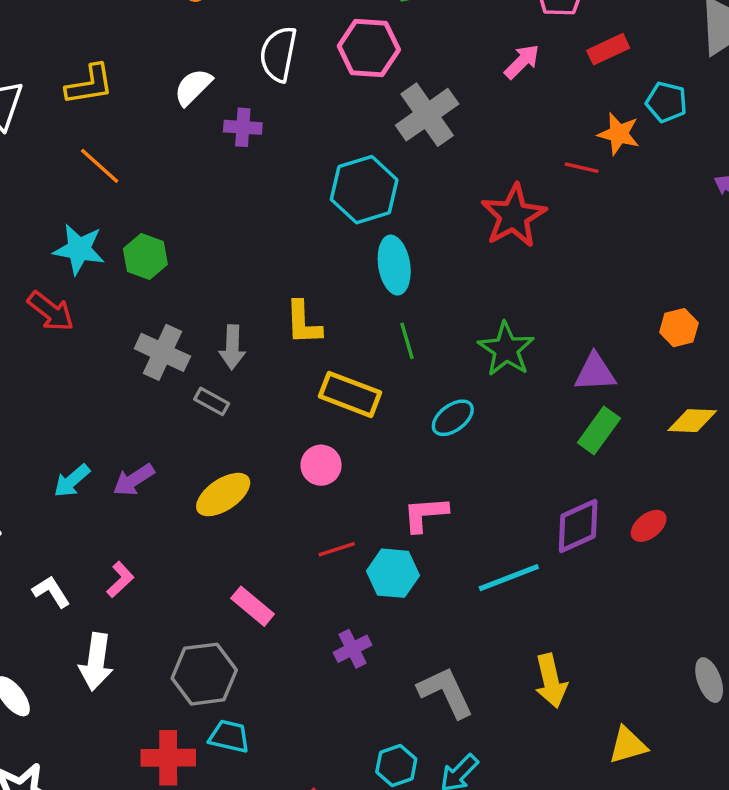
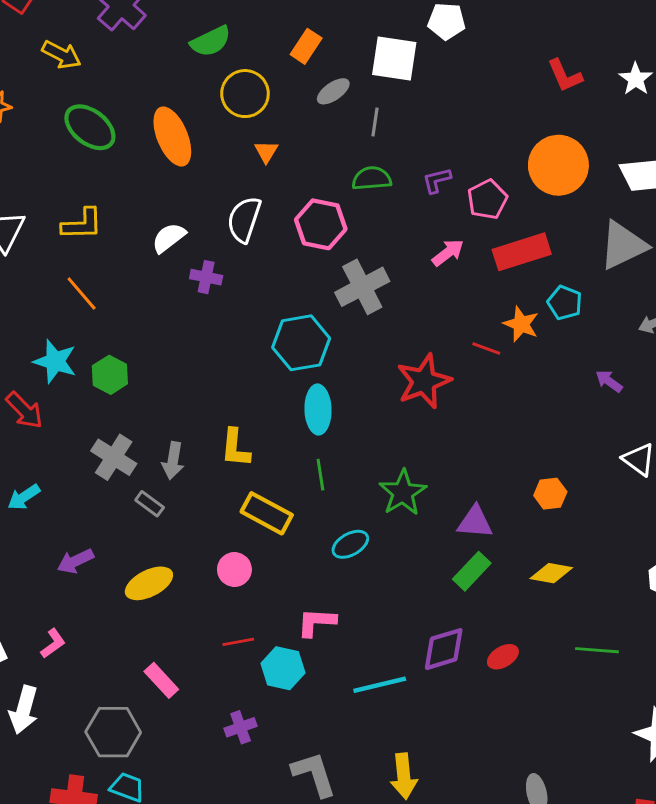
red rectangle: (608, 49) -> (522, 252), size x1.6
cyan arrow: (72, 481) -> (24, 497), moved

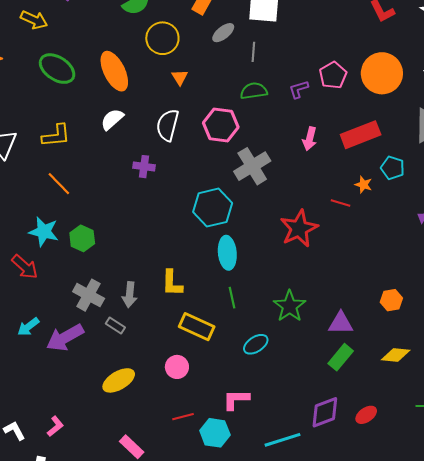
pink pentagon: (487, 199) -> (333, 75), moved
white semicircle: (169, 238) -> (112, 119), moved
pink arrow: (448, 253) -> (310, 139), turned 145
orange star: (521, 324) -> (363, 185), size x0.7
purple arrow: (75, 561) -> (65, 338), moved, size x1.5

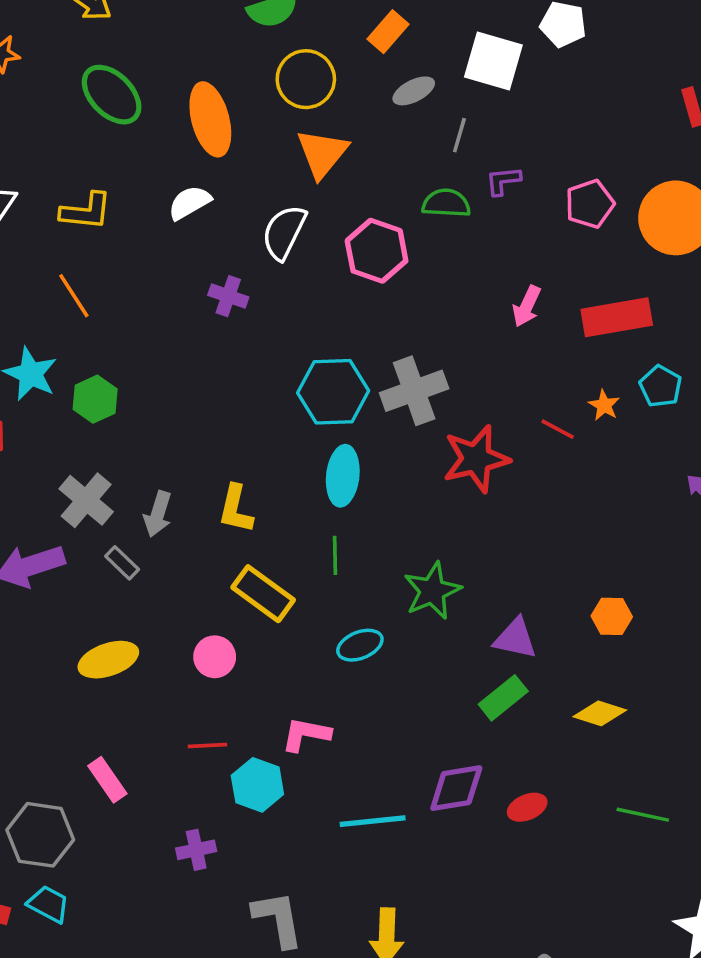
orange triangle: (180, 77) -> (322, 153), size x1.8
purple L-shape: (299, 89) -> (503, 181), moved
gray cross: (252, 166) -> (414, 391), moved

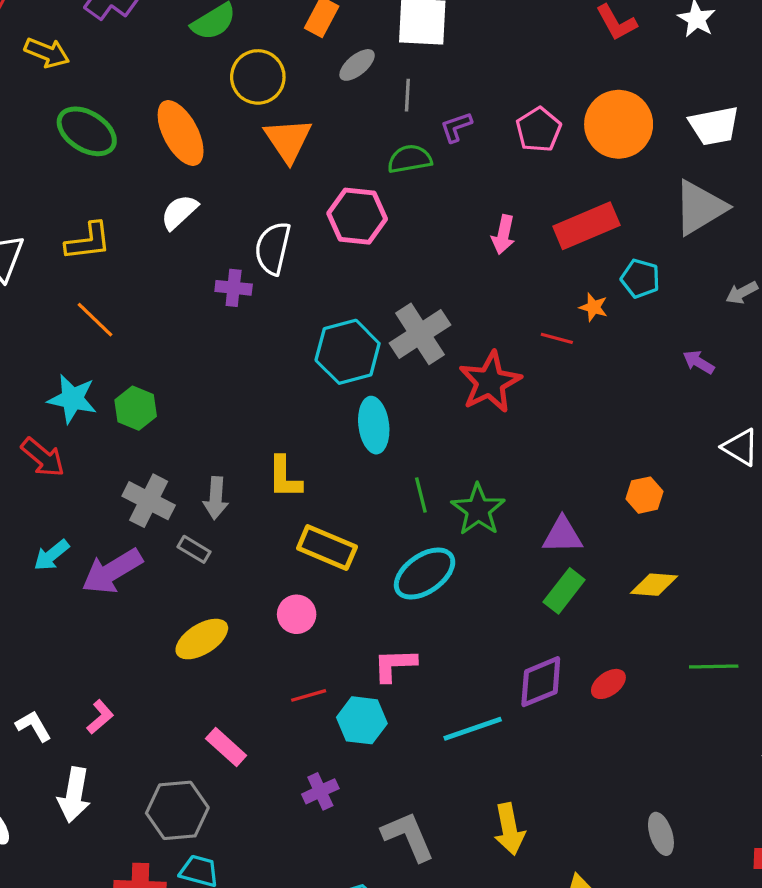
white semicircle: (284, 232) -> (273, 248), moved
green line: (335, 555) -> (421, 495), moved
cyan ellipse: (360, 645) -> (425, 574), size x1.5

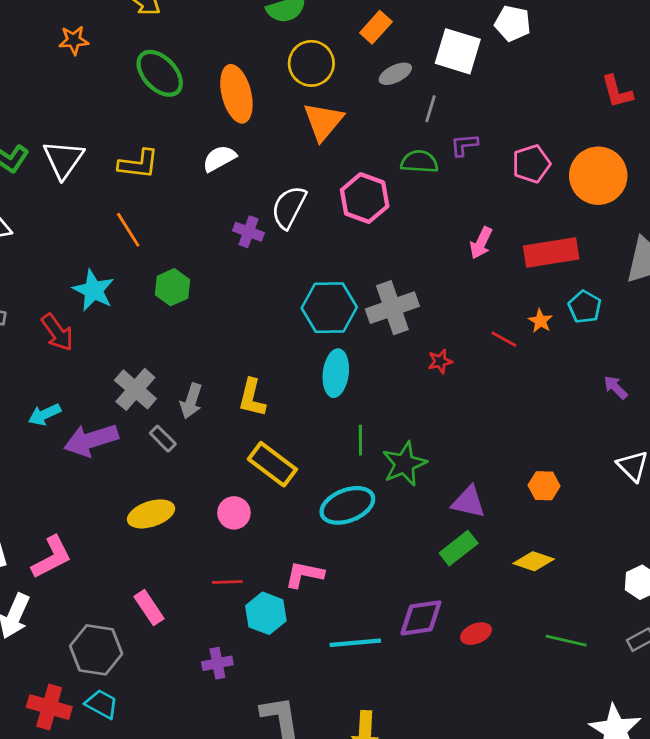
red star: (490, 382) -> (440, 361), size x0.5
green hexagon: (136, 408) -> (172, 287), moved
pink L-shape: (100, 717) -> (52, 557), size x1.6

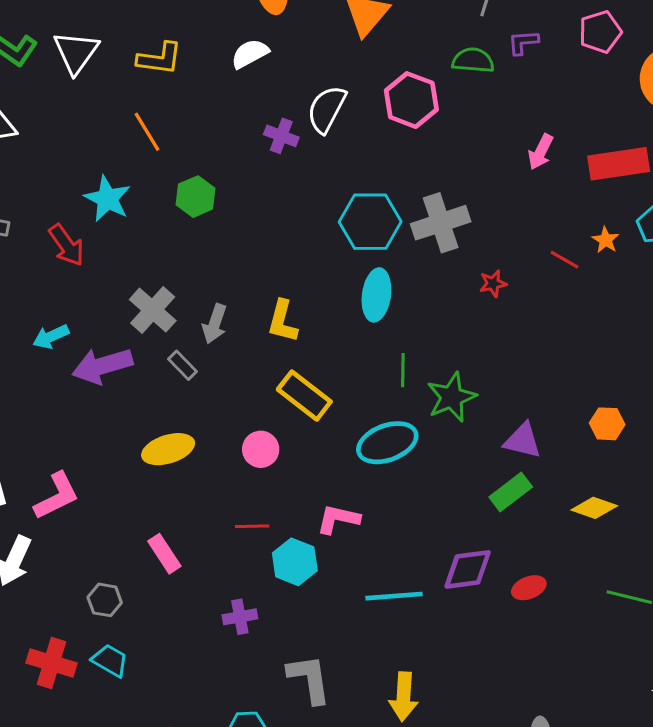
pink pentagon: (531, 164) -> (600, 32), moved
gray hexagon: (96, 650) -> (105, 600), size x0.6

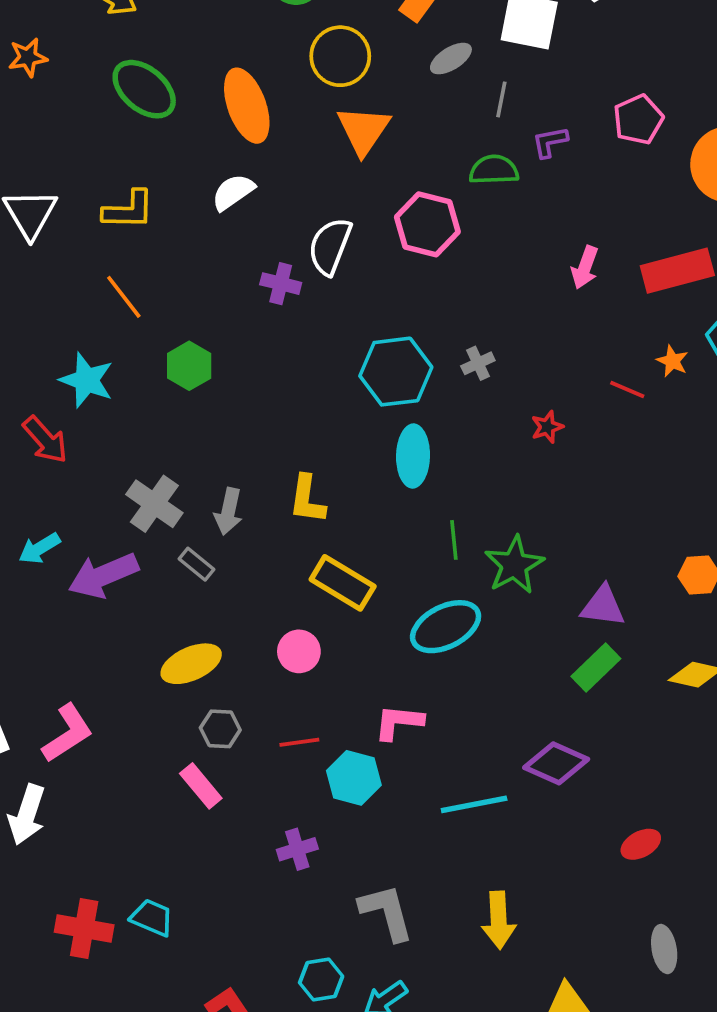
gray cross: (441, 223) -> (478, 363), size x0.5
purple diamond: (468, 569) -> (556, 763), turned 38
red ellipse: (529, 588) -> (641, 844), moved
gray hexagon: (105, 600) -> (220, 729), moved

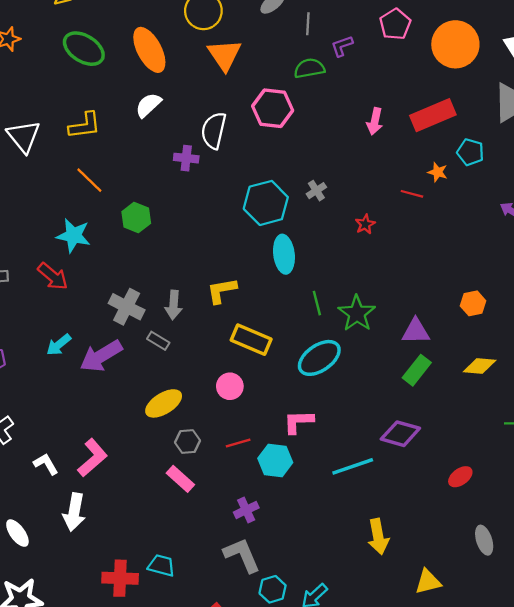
yellow L-shape: (307, 499) -> (222, 291), turned 80
gray L-shape: (386, 912) -> (242, 555), moved

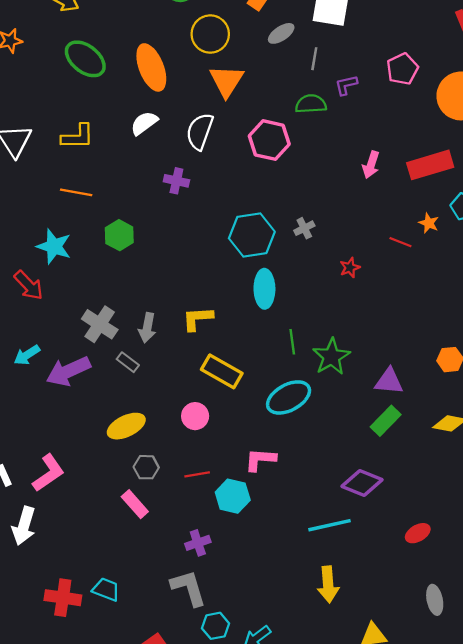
white semicircle: (214, 130) -> (200, 131), moved
orange line: (89, 180) -> (76, 192), turned -40
cyan line: (353, 466) -> (330, 525), moved

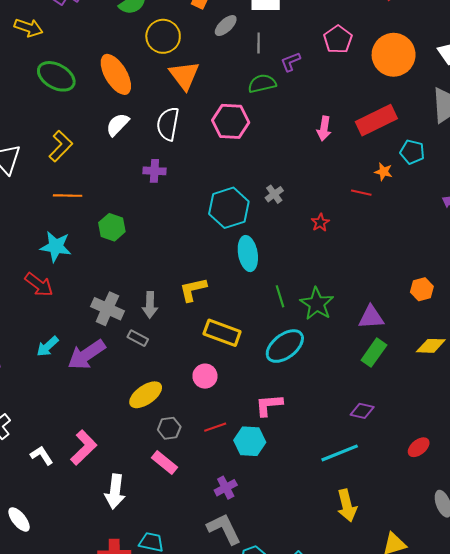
yellow L-shape: (78, 137) -> (61, 146), turned -36
purple diamond: (362, 483) -> (362, 411), size x0.7
white arrow: (24, 526) -> (115, 491), moved

